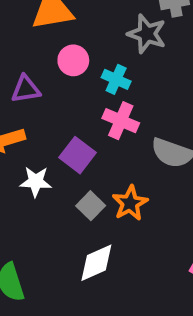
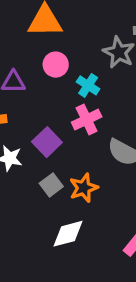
pink cross: (121, 121) -> (87, 120), turned 32
white diamond: (96, 263) -> (68, 234), moved

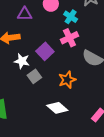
gray square: (51, 185) -> (34, 76), moved
white diamond: (68, 234) -> (57, 108), turned 55

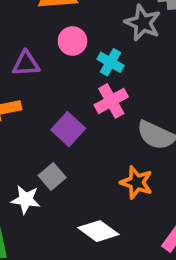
white star: (22, 61) -> (26, 200), moved
orange star: (67, 80) -> (137, 182), moved, turned -30

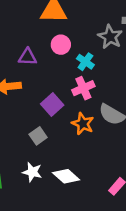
orange star: (137, 182) -> (83, 124), moved
white star: (26, 200) -> (32, 172), moved

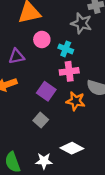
pink cross: (83, 88) -> (69, 71), turned 30
white star: (32, 172) -> (44, 161), moved

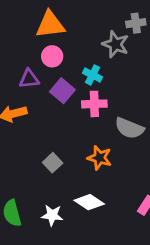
pink circle: (42, 40) -> (52, 56), moved
purple square: (46, 91) -> (62, 91), moved
orange star: (76, 101) -> (99, 158), moved

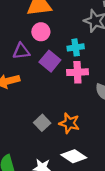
cyan cross: (93, 75) -> (76, 47), turned -35
orange star: (99, 158) -> (69, 123), moved

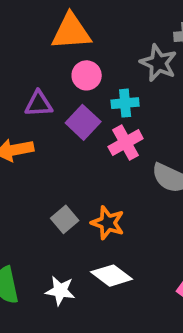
pink circle: (41, 32) -> (87, 75), moved
pink cross: (77, 72) -> (126, 143), turned -30

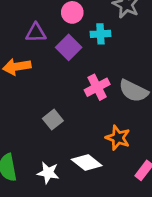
pink cross: (126, 143) -> (97, 87), moved
orange star: (108, 223) -> (118, 138), moved

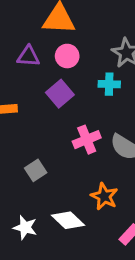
purple triangle: (36, 33) -> (28, 56), moved
cyan cross: (100, 34) -> (109, 84), moved

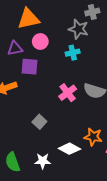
purple square: (60, 94) -> (29, 67), moved, turned -30
orange star: (104, 196) -> (93, 137), moved

